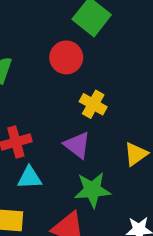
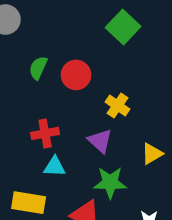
red circle: (66, 57) -> (76, 75), moved

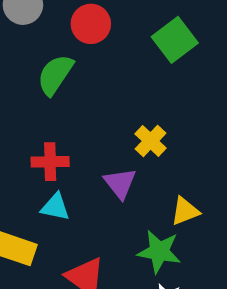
green semicircle: (38, 68) -> (55, 75), size x1.4
red circle: (76, 75) -> (91, 24), moved
green star: (110, 182) -> (159, 252), moved

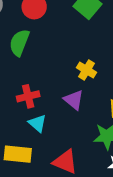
cyan triangle: (55, 207) -> (37, 123), turned 42

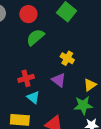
green semicircle: (19, 43) -> (35, 37), moved, turned 30

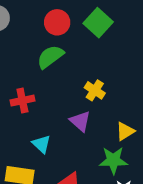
red circle: (28, 14) -> (57, 22), moved
red cross: (26, 78) -> (22, 101), moved

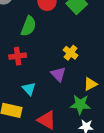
green semicircle: (50, 57) -> (29, 26), moved, turned 144

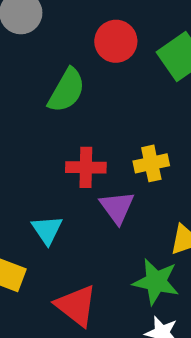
yellow cross: (71, 53) -> (151, 163), turned 32
red cross: (18, 56) -> (86, 167), moved

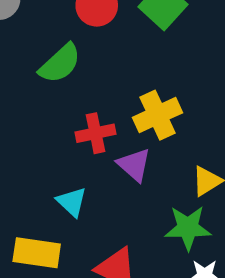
green semicircle: (67, 90) -> (60, 63), turned 30
yellow cross: (151, 163) -> (158, 115), size x1.4

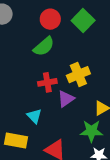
green semicircle: (60, 63) -> (44, 46), moved
purple triangle: (134, 165) -> (66, 99), turned 42

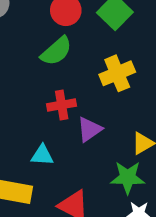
yellow cross: (78, 75) -> (117, 73), moved
cyan triangle: (34, 116) -> (42, 155), turned -42

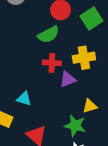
red cross: (62, 105) -> (52, 63), moved
purple triangle: (89, 129) -> (68, 79), moved

